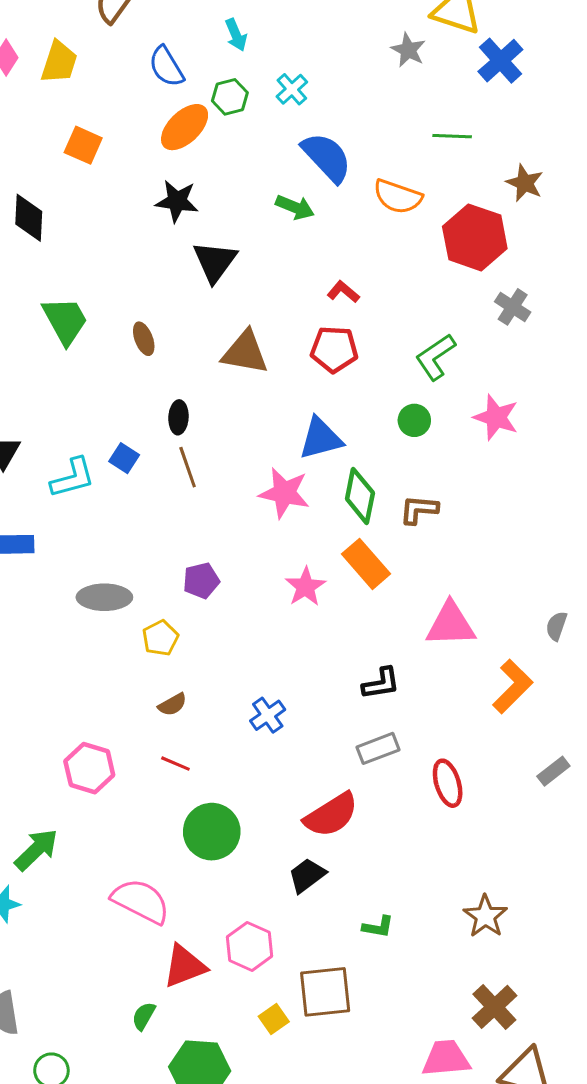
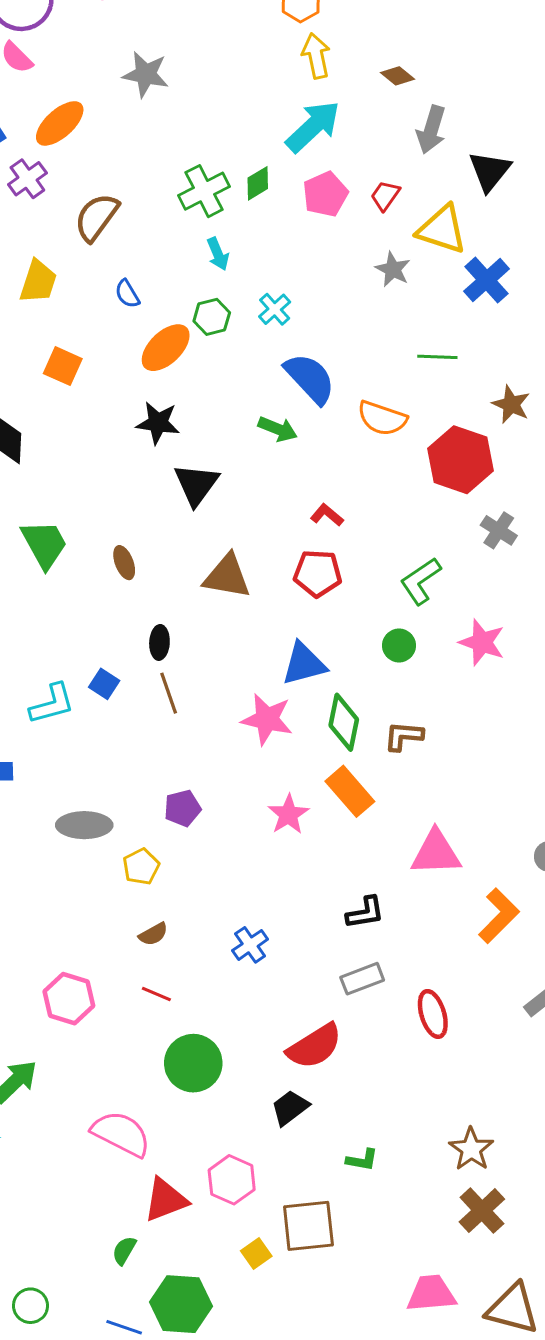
blue semicircle: (166, 67) -> (127, 294), moved, size x0.7
brown cross: (494, 1007) -> (482, 1211), moved

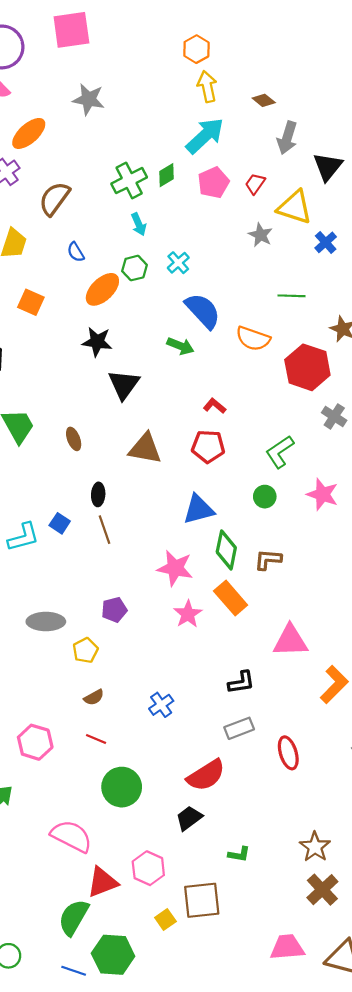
blue cross: (487, 280) -> (326, 242), size x0.7
pink star: (267, 719) -> (175, 568), moved
green semicircle: (124, 1250) -> (74, 917), size x1.8

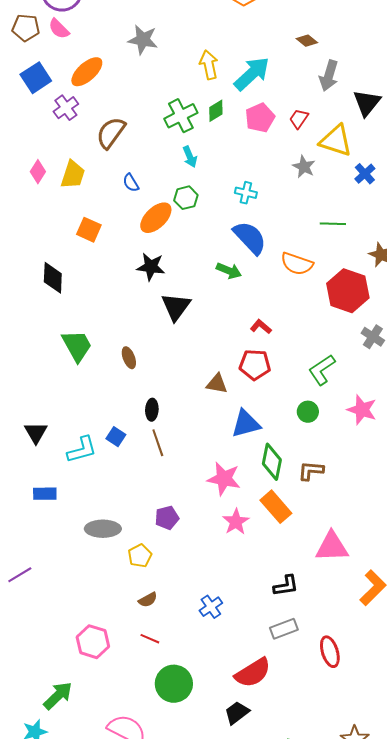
yellow arrow: (207, 87) -> (209, 65), moved
cyan cross: (178, 263) -> (246, 193), moved, turned -35
brown triangle: (145, 449) -> (217, 384), moved, size x0.7

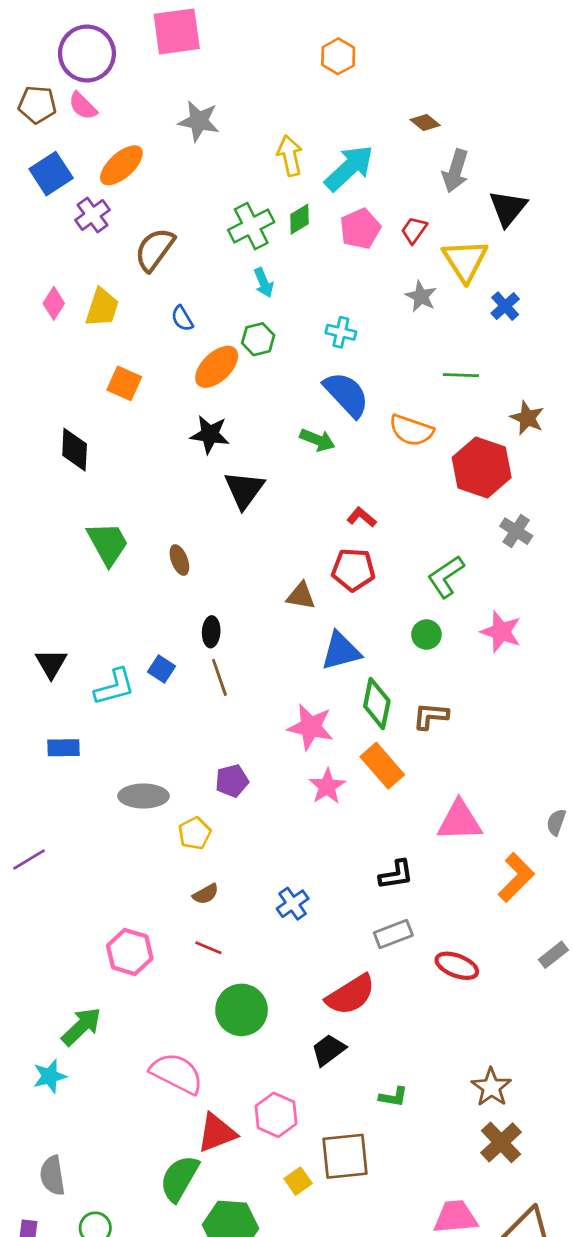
yellow triangle: (336, 141) -> (465, 261), turned 39
red ellipse: (330, 652) -> (457, 966), turned -52

